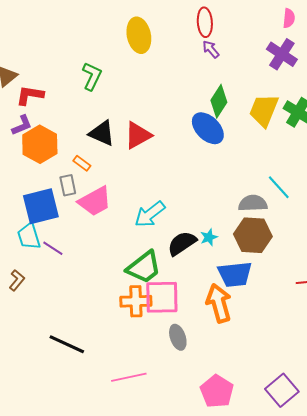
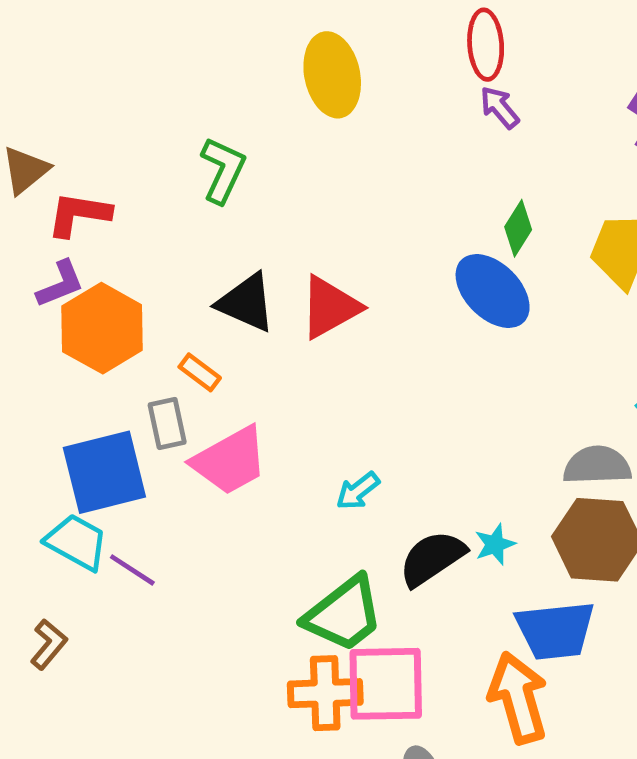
green diamond: (219, 101) -> (518, 228), size x0.7
cyan arrow: (150, 214) -> (358, 491), size x0.6
cyan trapezoid: (29, 236) -> (77, 542), turned 136

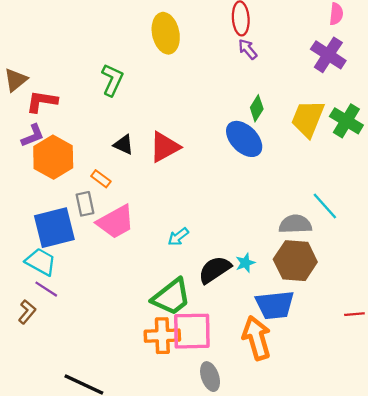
black triangle: (246, 303) -> (124, 145), size x0.7
purple line: (132, 570) -> (46, 289), moved

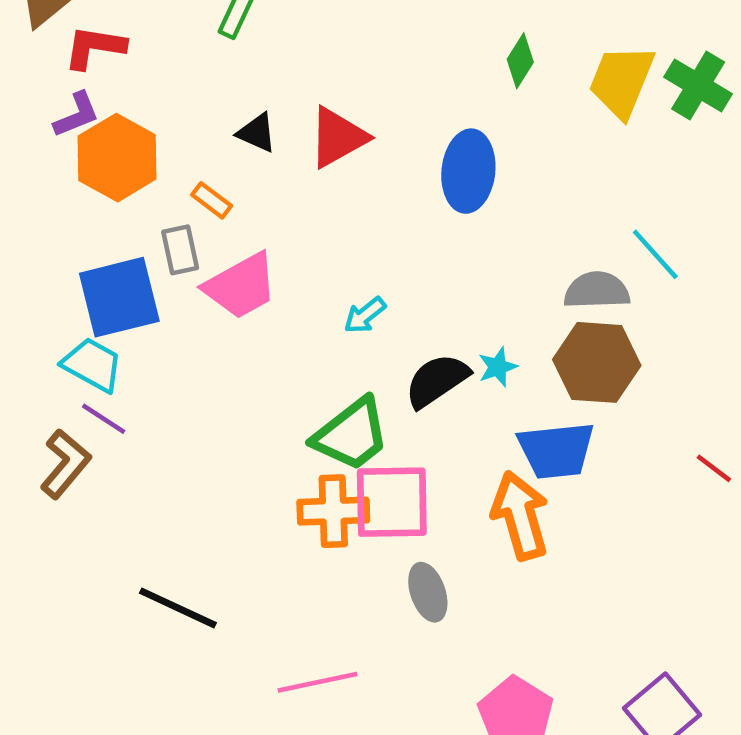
blue ellipse: (244, 139) -> (468, 171), moved, turned 51
brown L-shape: (27, 312) -> (65, 464), size x1.4
red line: (354, 314) -> (714, 468), turned 42

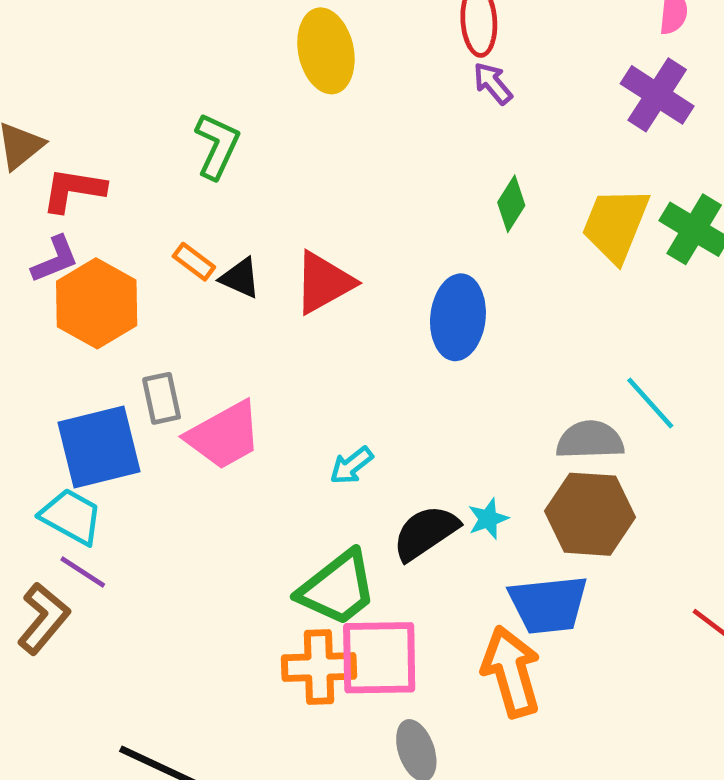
orange rectangle: (212, 200) -> (194, 262), moved

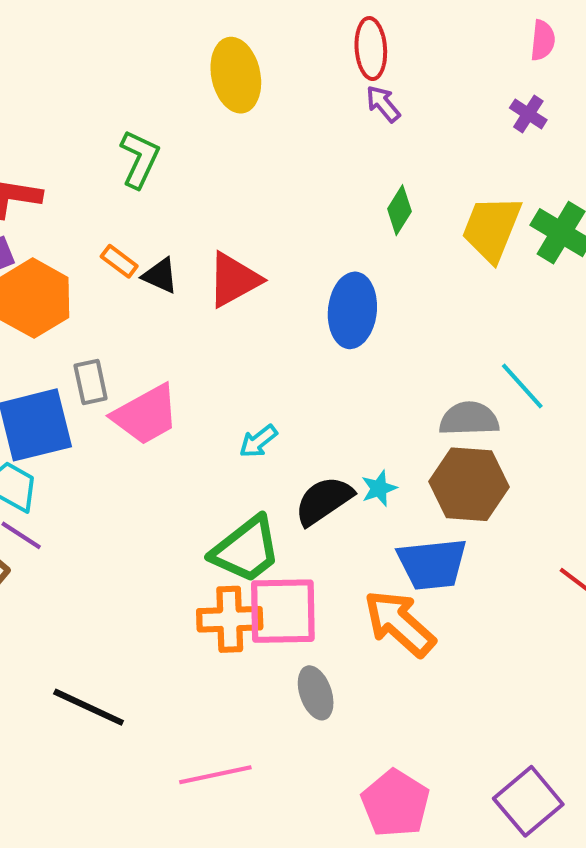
purple cross: (657, 95) -> (528, 114), size x0.6
orange arrow: (511, 672) -> (399, 623), turned -32

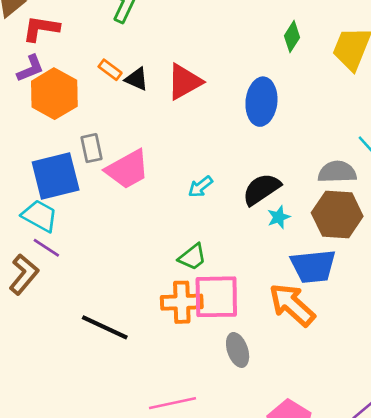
black semicircle: (324, 501) -> (261, 189), moved
green trapezoid: (246, 550) -> (192, 257), size x0.6
black line: (89, 707) -> (105, 327), moved

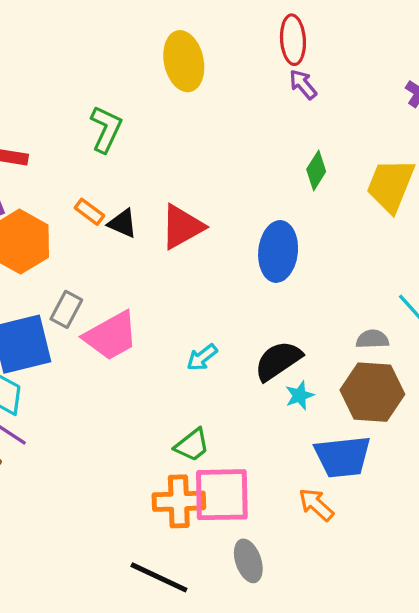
gray rectangle: (91, 148) -> (66, 309), turned 40
gray semicircle: (337, 172) -> (372, 339), size x0.7
orange arrow: (292, 305) -> (316, 505), size x0.6
black line: (105, 327) -> (159, 577), moved

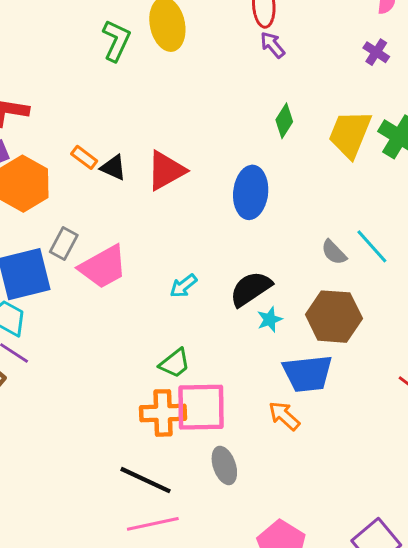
green L-shape: (106, 129) -> (116, 40), moved
gray semicircle: (372, 339) -> (334, 252), moved, turned -132

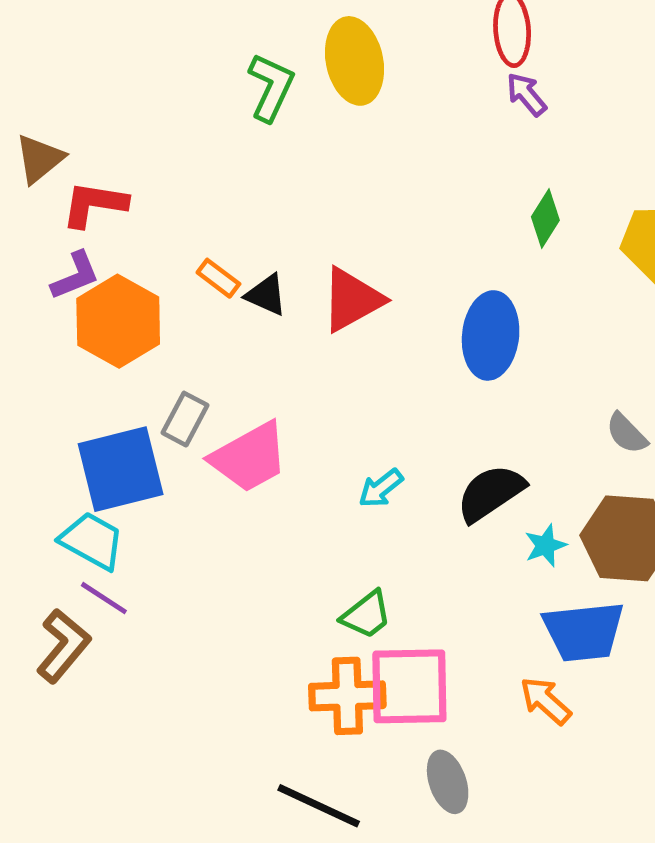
cyan star: (270, 319) -> (545, 546), moved

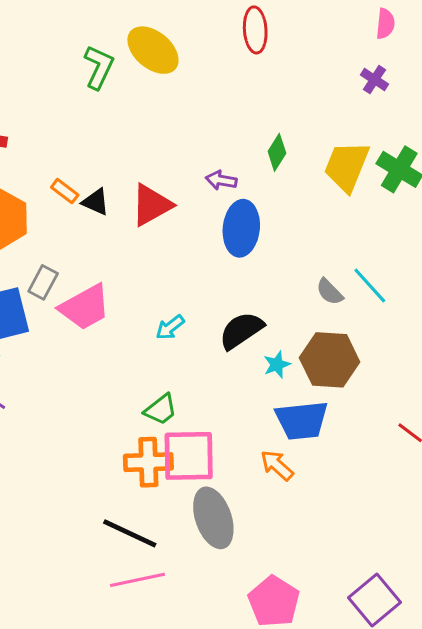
yellow ellipse: (354, 61) -> (153, 50), turned -38
purple arrow: (526, 94) -> (221, 180), moved, turned -40
gray ellipse: (448, 782) -> (213, 518), size x1.5

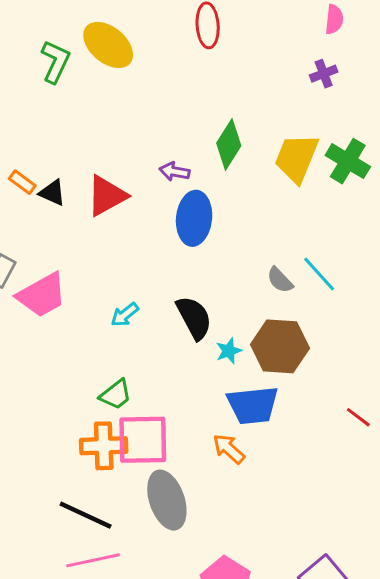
purple cross: (374, 80) -> (324, 74), turned 36
green diamond: (277, 152) -> (229, 144), size x1.4
black semicircle: (241, 330) -> (194, 318), turned 96

